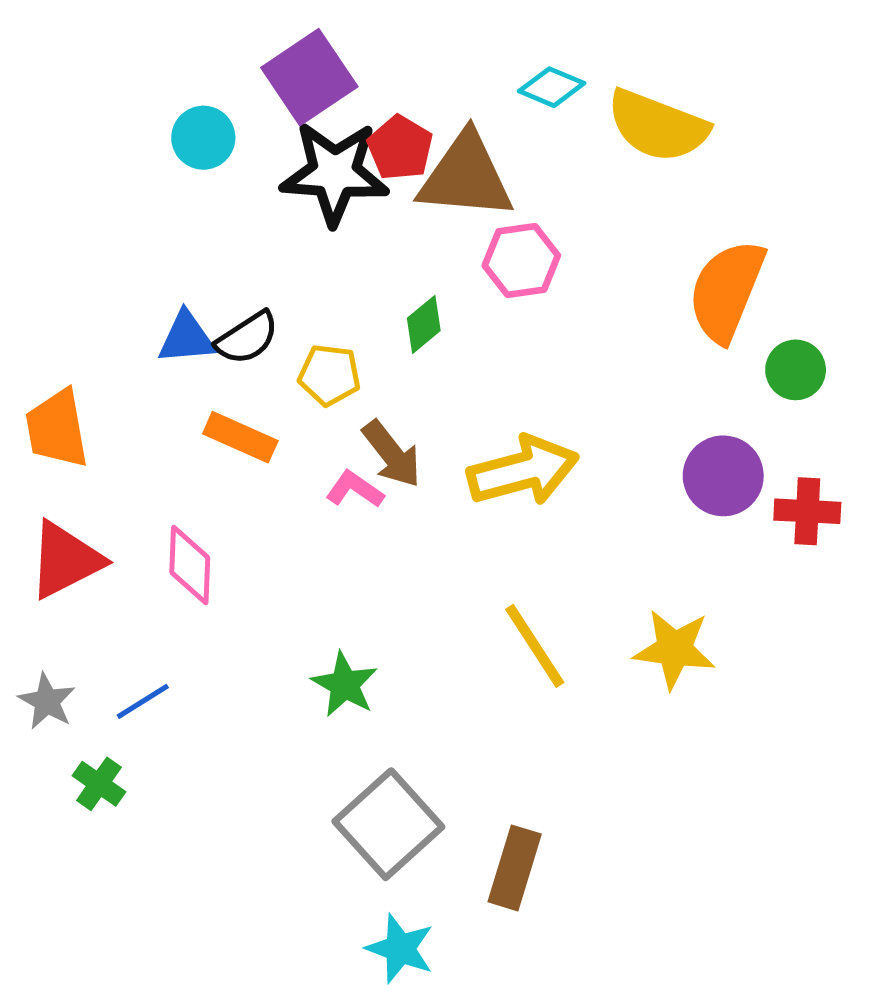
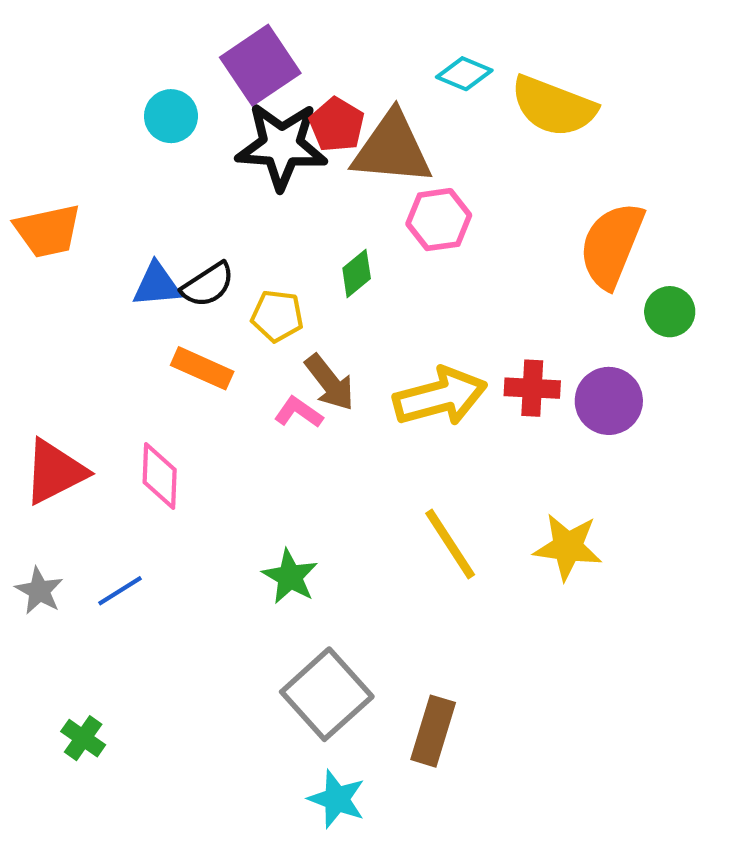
orange trapezoid: (57, 429) -> (48, 231), moved, turned -92
red cross: (807, 511) -> (532, 388), moved
green cross: (99, 784) -> (83, 738), moved

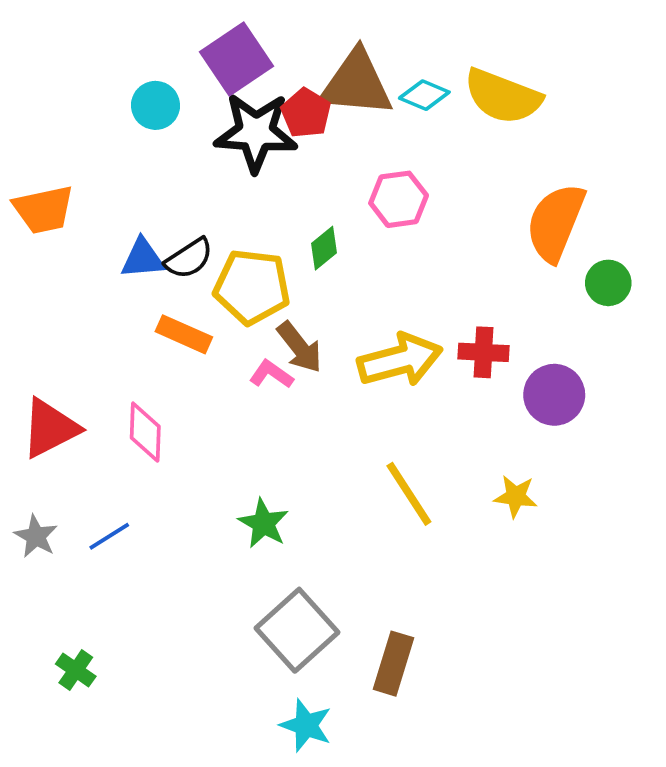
cyan diamond: (464, 74) -> (424, 95), moved
brown triangle: (392, 149) -> (356, 84), moved
yellow pentagon: (277, 316) -> (252, 287), size x1.6
purple circle: (609, 401) -> (554, 395), moved
yellow star: (568, 547) -> (516, 496), size x0.7

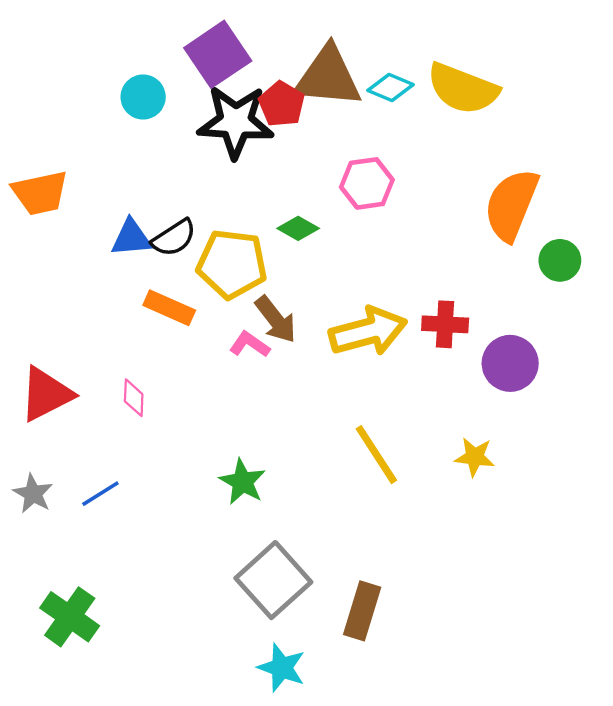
green diamond: (324, 248) -> (298, 228), turned 69
pink diamond: (145, 432) -> (134, 398), size x0.7
green cross: (76, 670) -> (70, 617), size x1.6

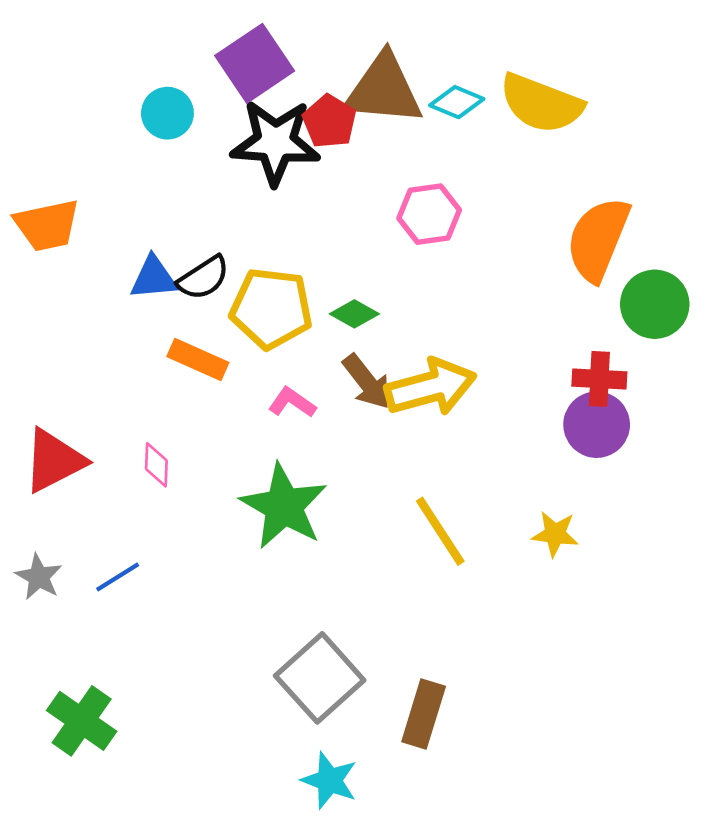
green diamond: (298, 228) -> (354, 314), moved
green circle: (560, 260) -> (655, 304), size x1.4
brown arrow: (276, 320) -> (367, 382), moved
red cross: (445, 324) -> (599, 379), moved
green star: (243, 482) -> (284, 506), moved, size x1.6

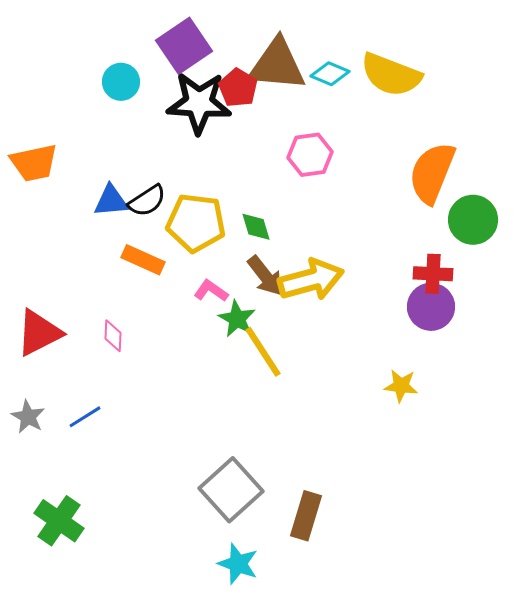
green diamond: (354, 314) -> (256, 227), turned 44
green star: (284, 506) -> (237, 319), moved, size x0.6
yellow line: (440, 531) -> (263, 352), moved

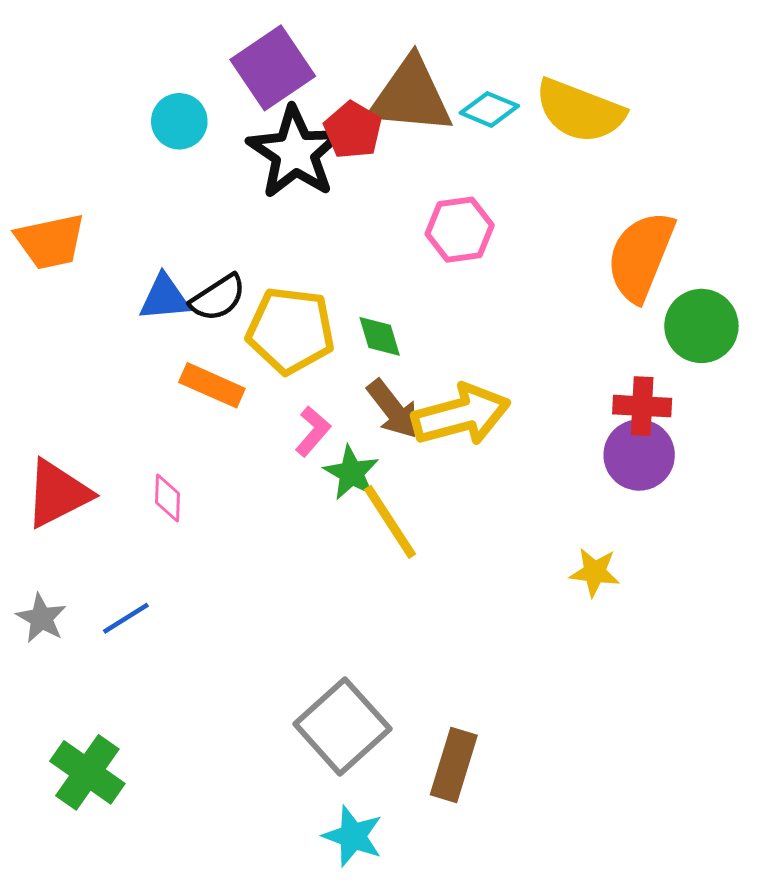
black star: (199, 103) -> (295, 152), turned 30
pink L-shape: (211, 291) -> (313, 431), turned 96

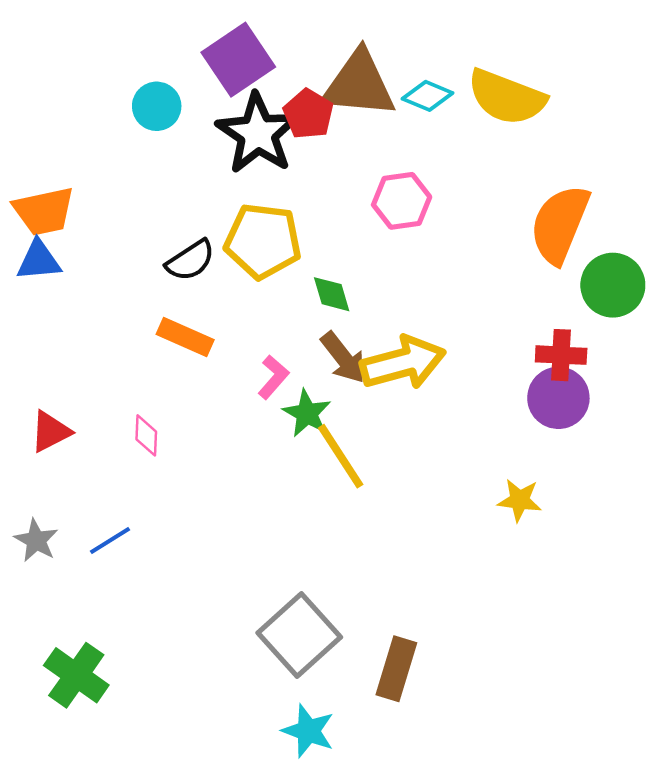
blue triangle: (164, 298) -> (39, 260), moved
yellow pentagon: (291, 330) -> (263, 241), moved
red triangle: (58, 494) -> (50, 432), size x0.7

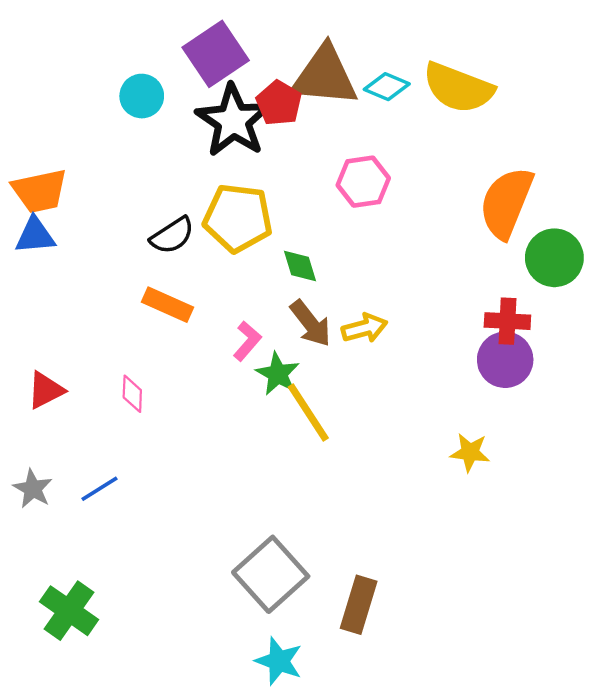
yellow arrow: (403, 363) -> (364, 328), size x0.6

